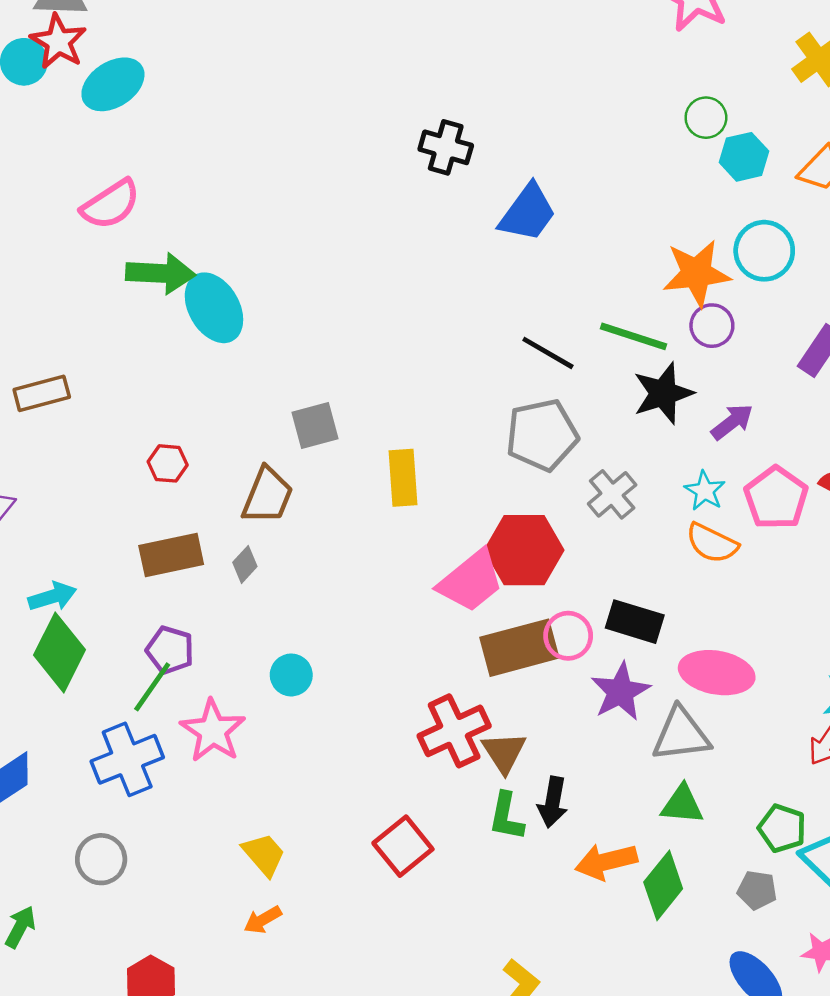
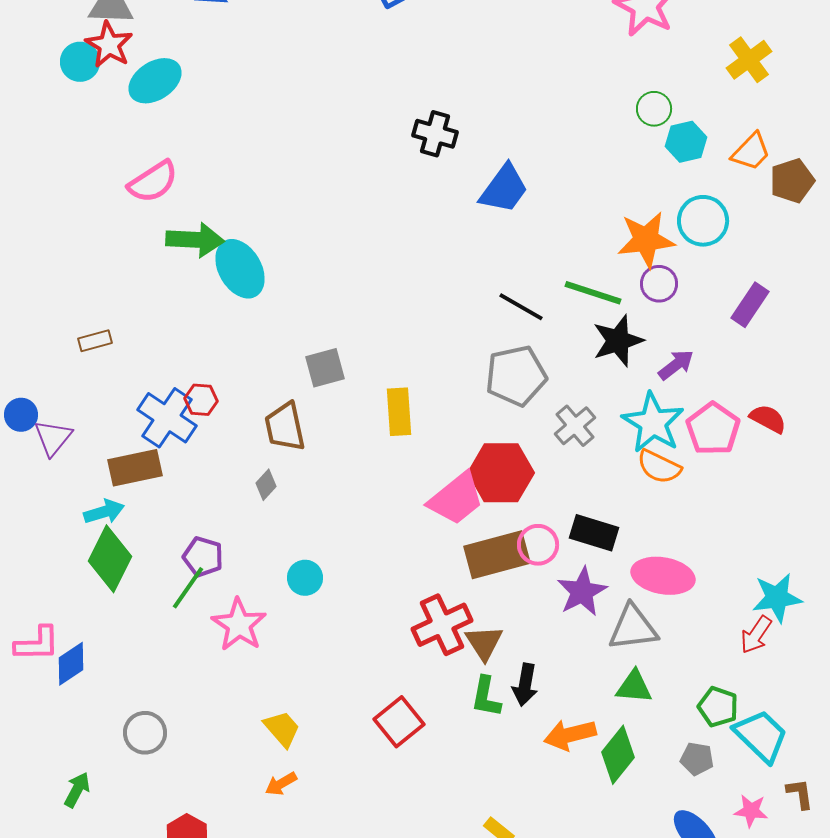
brown rectangle: (42, 393) -> (95, 341), size x0.7
cyan star: (705, 491) -> (653, 423), size x1.8
brown trapezoid: (267, 496) -> (285, 427), turned 146
brown rectangle: (171, 555) -> (135, 468), moved
blue cross: (127, 759) -> (167, 418), moved, turned -34

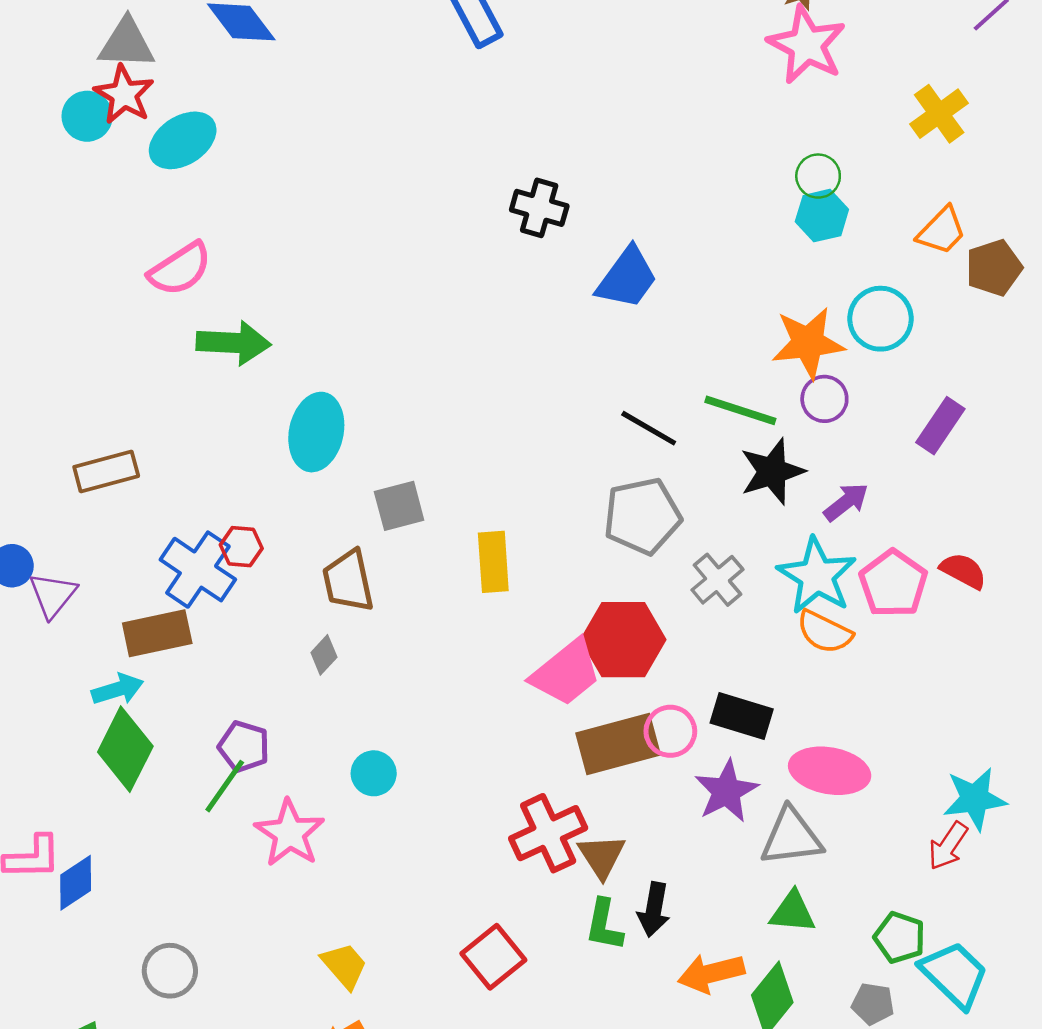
cyan hexagon: (686, 142) -> (822, 216), moved
cyan ellipse: (240, 269) -> (316, 432), moved, turned 42
brown rectangle: (95, 341) -> (106, 471), size x1.5

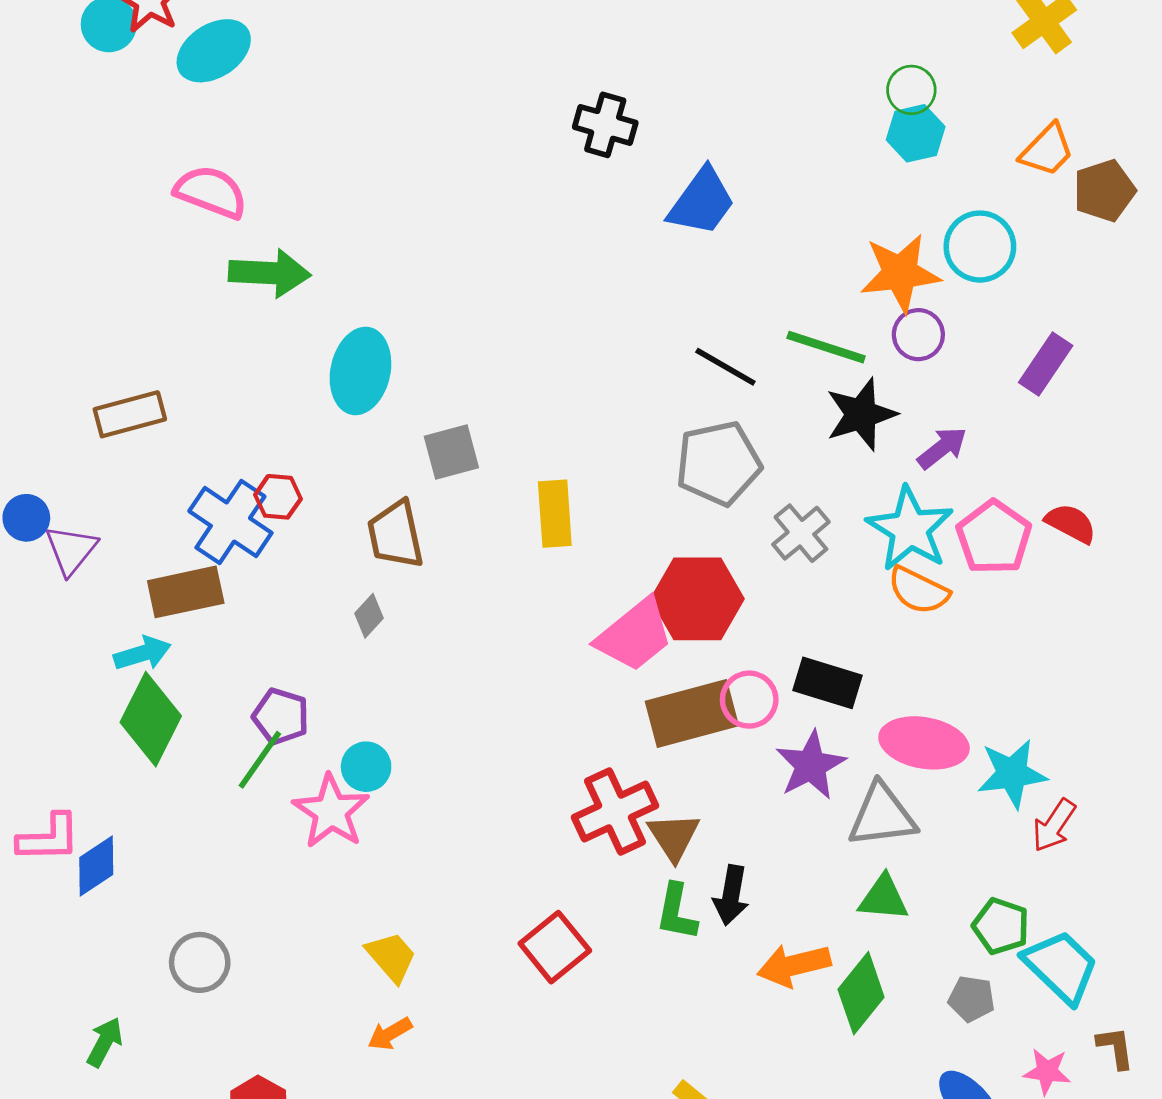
pink semicircle: (180, 269) -> (211, 192), turned -126
cyan circle: (374, 773) -> (366, 767), moved
cyan star: (975, 799) -> (1012, 774), moved

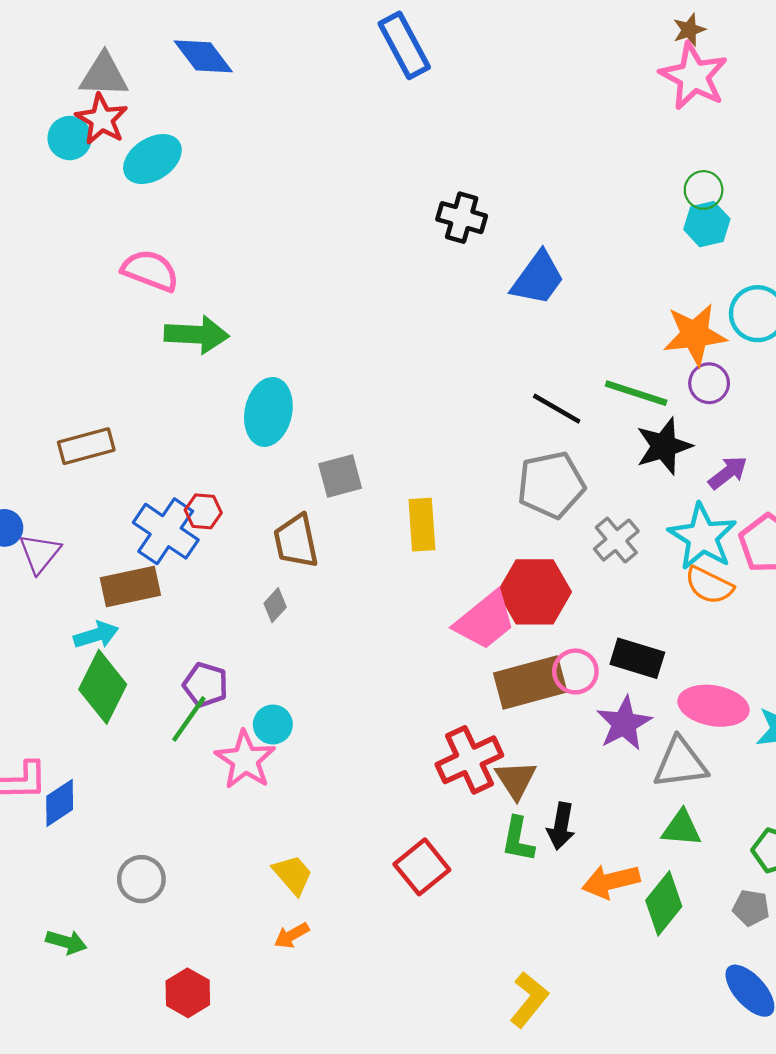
green arrow: (105, 1042) -> (66, 942), turned 78

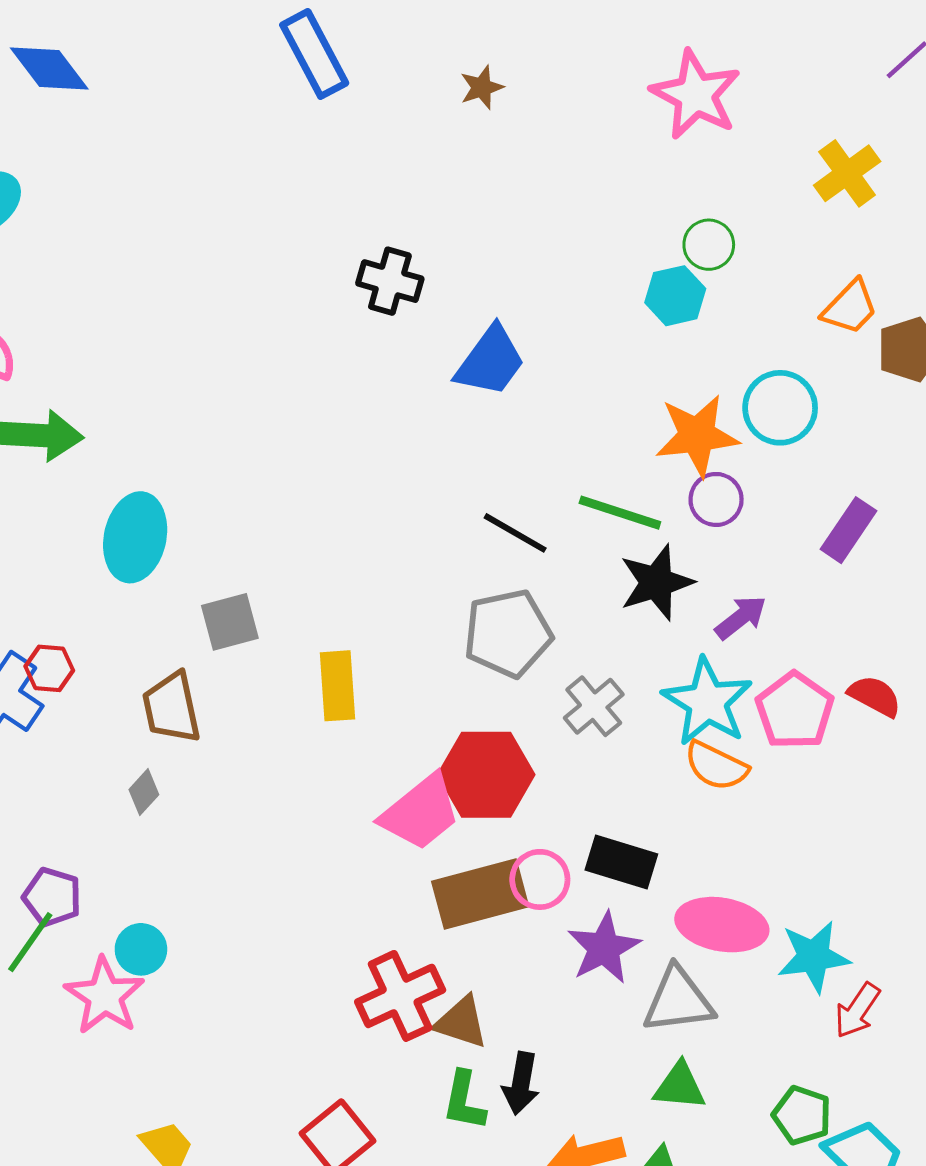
brown star: (689, 30) -> (482, 87), moved
cyan hexagon: (707, 224) -> (675, 296), moved
brown triangle: (516, 780) -> (461, 1022), turned -39

